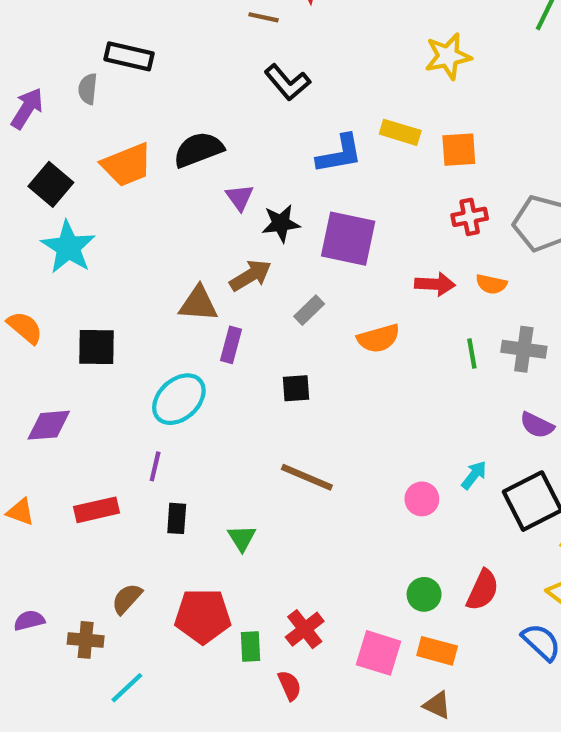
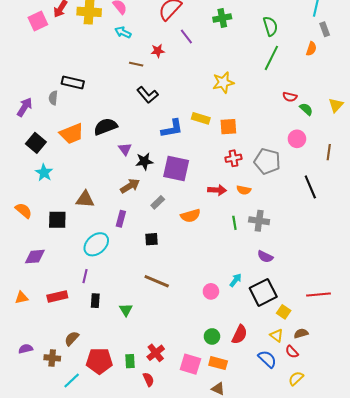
cyan star: (68, 247) -> (44, 173), size x0.7
brown triangle: (198, 304) -> (85, 199), moved
orange triangle: (21, 512) -> (22, 298), turned -32
red pentagon: (203, 616) -> (99, 361), moved

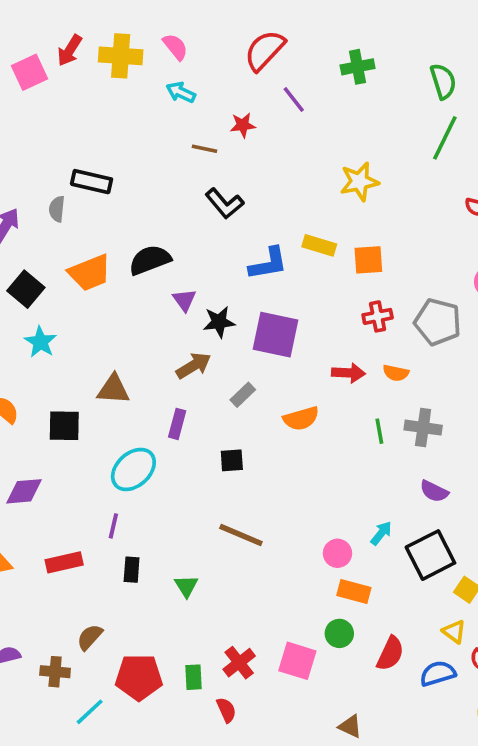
red semicircle: (240, 334) -> (390, 653), moved
blue semicircle: (267, 359) -> (438, 674), turned -60
orange rectangle: (218, 363) -> (354, 592), moved
pink square: (190, 364) -> (297, 661), moved

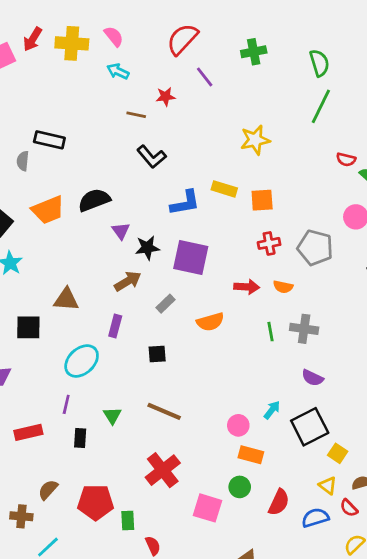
green triangle: (186, 586) -> (112, 416), moved
red cross: (239, 663) -> (163, 470), moved, size x1.4
red pentagon: (139, 677) -> (96, 502), moved

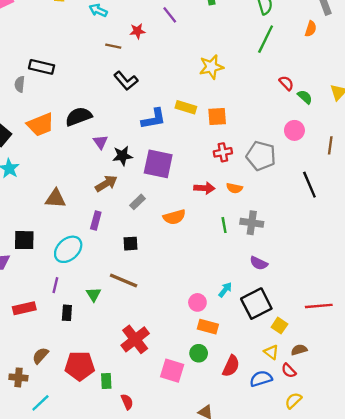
red semicircle: (346, 160) -> (286, 83), turned -147
black square: (28, 327) -> (24, 240), moved
brown line: (164, 411) -> (124, 281), moved

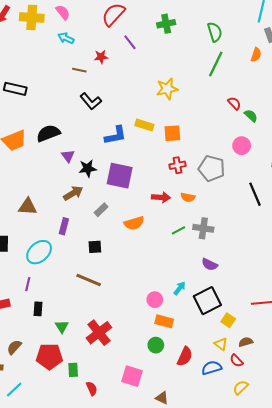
green line: (224, 225) -> (179, 230), turned 72
green triangle: (94, 294) -> (62, 326), moved
pink square: (172, 371) -> (132, 376), moved

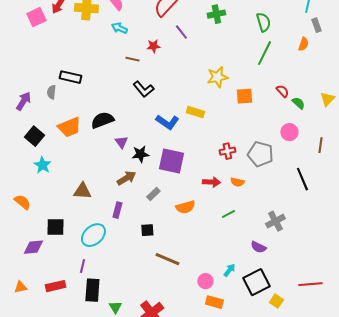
orange square: (172, 133) -> (244, 96), moved
blue L-shape: (115, 135) -> (167, 122), turned 45
gray cross: (203, 228) -> (275, 221), moved, turned -36
brown line: (89, 280) -> (167, 259), moved
black rectangle: (38, 309) -> (92, 290), size x1.6

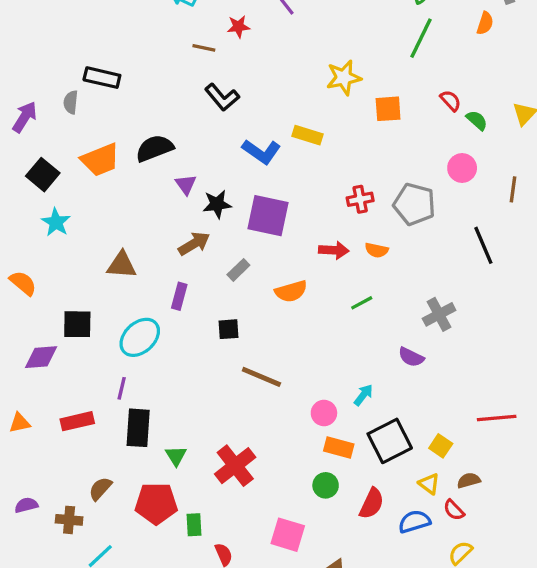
black square: (256, 282) -> (390, 441), moved

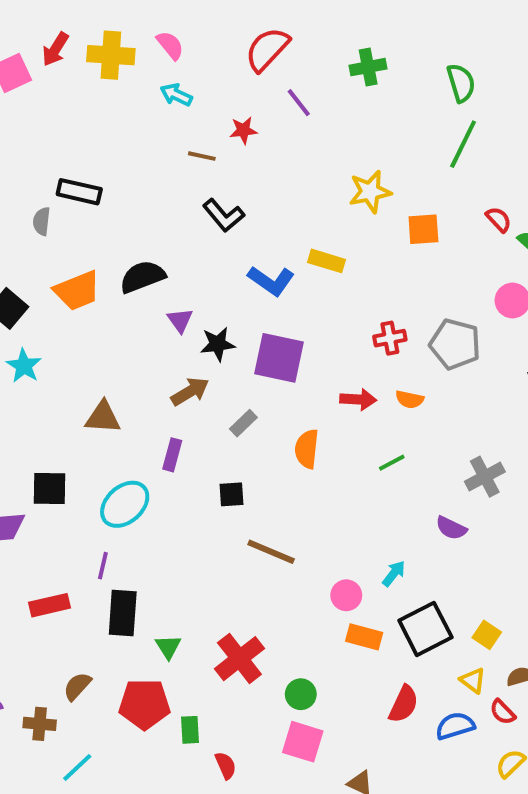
orange semicircle: (291, 291) -> (307, 449), turned 112
green circle: (326, 485) -> (301, 694), moved

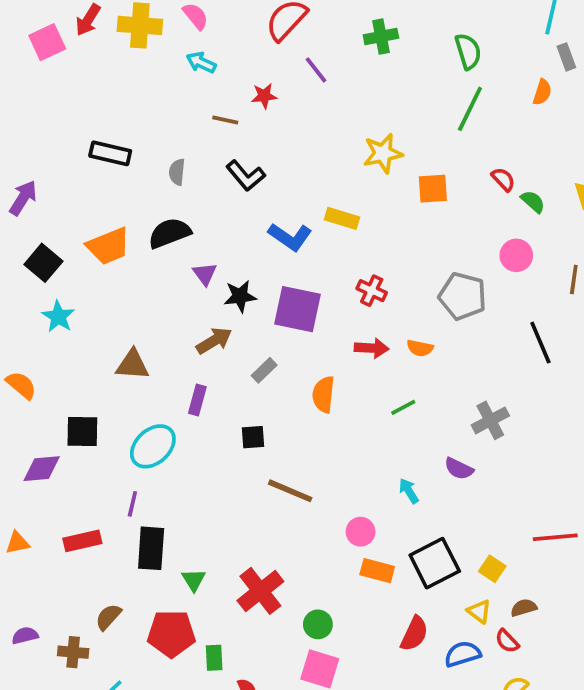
gray semicircle: (42, 221) -> (177, 172), moved
red cross: (390, 338) -> (372, 291), moved, turned 36
cyan arrow: (394, 574) -> (409, 491), moved, turned -70

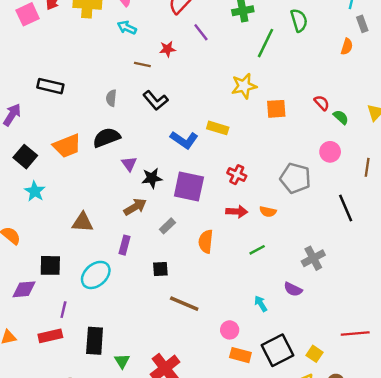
green line: (470, 109) -> (265, 43), moved
black rectangle: (110, 153) -> (50, 86), moved
purple line: (132, 504) -> (63, 310), moved

